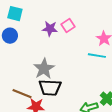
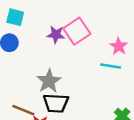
pink square: (68, 26) -> (77, 31), size x1.6

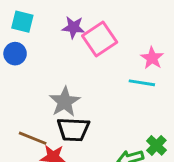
purple star: (56, 35) -> (73, 27), moved

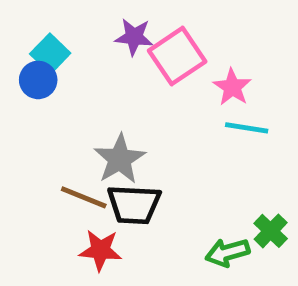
cyan square: (22, 22) -> (50, 54), moved, turned 30
pink star: (152, 58) -> (232, 87), moved
brown line: (33, 138) -> (84, 197), moved

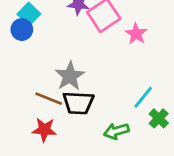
cyan line: (247, 128) -> (143, 97), moved, turned -60
red star: (100, 250) -> (44, 130), moved
green arrow: (227, 253) -> (116, 131), moved

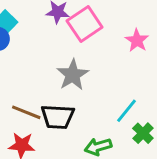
pink star: (136, 34) -> (137, 40), moved
gray star: (70, 76) -> (73, 75), moved

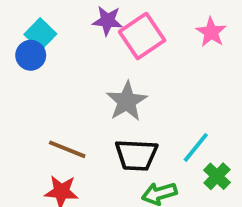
pink star: (137, 40) -> (211, 32), moved
black trapezoid: (58, 117) -> (136, 155), moved

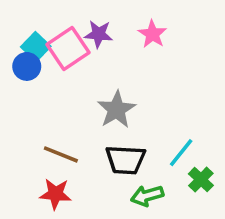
pink star: (211, 32) -> (152, 34), moved
pink square: (142, 36) -> (68, 48), moved

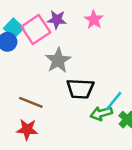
gray star: (117, 110) -> (58, 60), moved
black trapezoid: (125, 160) -> (80, 89), moved
green arrow: (147, 196) -> (101, 113), moved

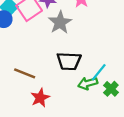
gray star: (58, 60) -> (60, 22), moved
red star: (27, 129) -> (40, 98), moved, turned -30

